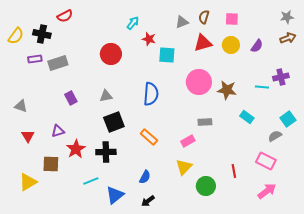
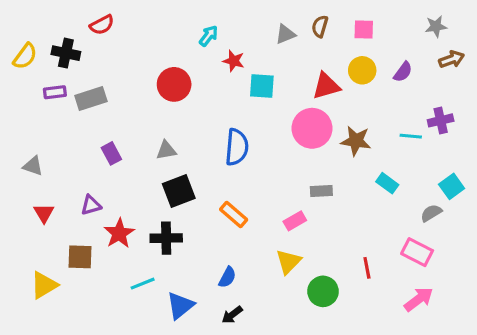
gray star: (287, 17) -> (436, 26), moved
red triangle: (203, 43) -> (326, 86), moved

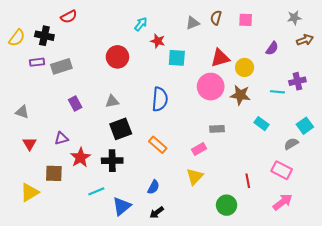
yellow circle: (362, 70) -> (245, 67), moved
green circle: (323, 291) -> (227, 205), moved

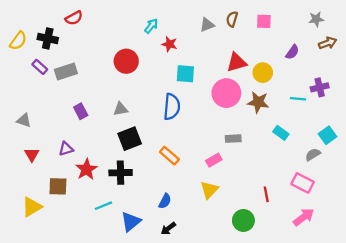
cyan square: (177, 58) -> (185, 74), moved
purple rectangle: (37, 62) -> (40, 67), turned 48

